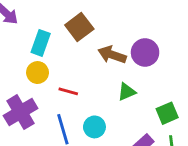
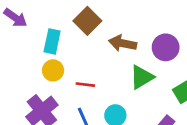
purple circle: (145, 52) -> (166, 47), moved
green triangle: (127, 92) -> (142, 77), size x1.4

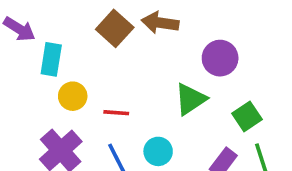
cyan rectangle: (52, 41) -> (51, 59), moved
brown arrow: (123, 43) -> (160, 23), moved

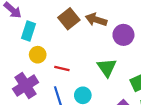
purple circle: (220, 58) -> (123, 35), moved
green triangle: (190, 99) -> (107, 68), turned -40

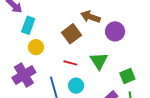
brown square: (69, 19) -> (72, 34), moved
red line: (62, 69) -> (70, 63), moved

